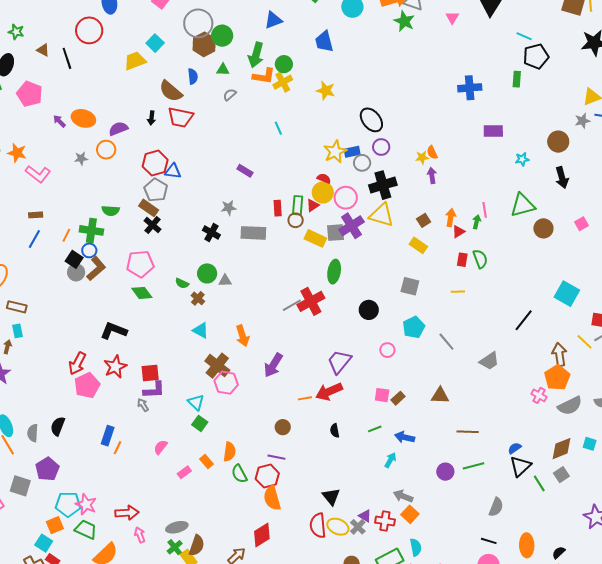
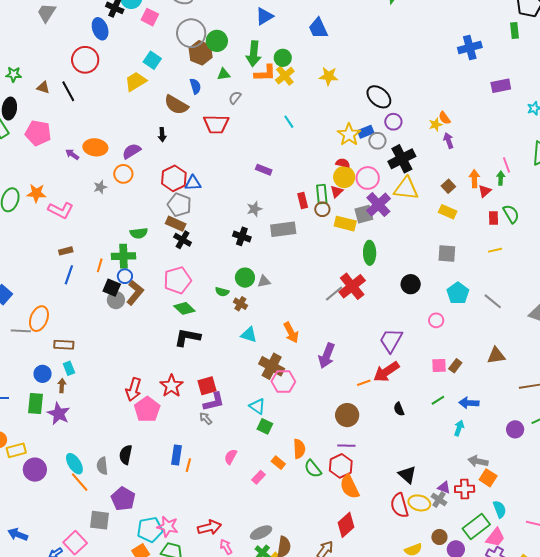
red trapezoid: (180, 117) -> (216, 124), moved
black L-shape: (114, 331) -> (187, 337), moved
brown circle: (283, 427) -> (347, 415), size x1.5

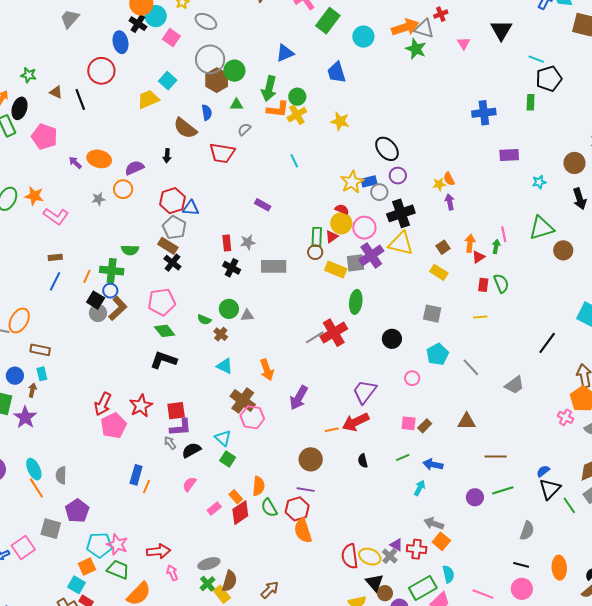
red rectangle: (303, 201) -> (227, 243), moved
black semicircle: (126, 455) -> (191, 450), moved, turned 42
black triangle: (407, 475) -> (375, 582), moved
red diamond: (346, 525) -> (240, 513), moved

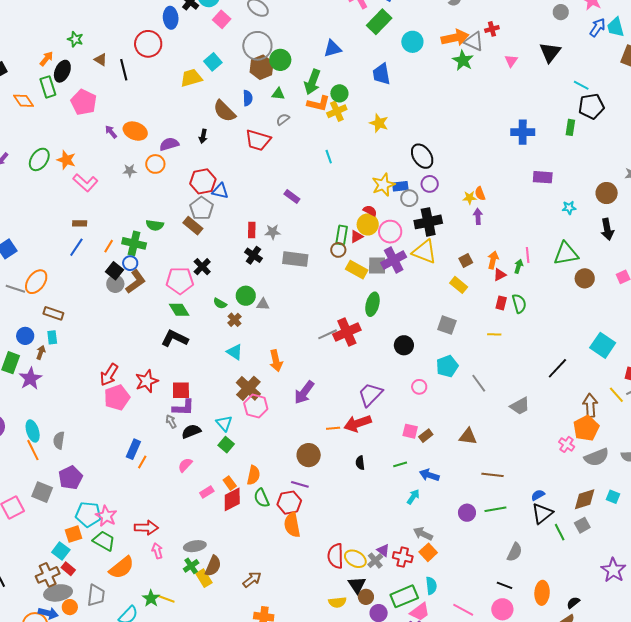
black cross: (172, 263) -> (202, 267), moved

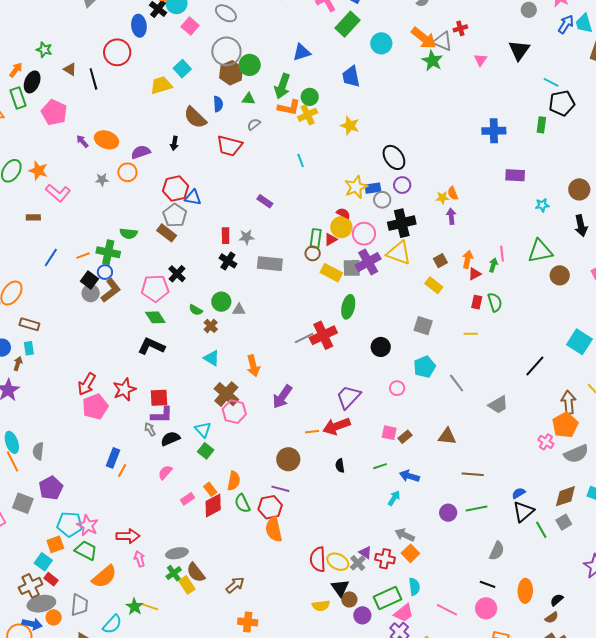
orange arrow: (455, 38) -> (424, 38), turned 52
brown rectangle: (80, 223) -> (33, 217), moved
orange line: (109, 246) -> (83, 256), turned 40
brown semicircle: (213, 566) -> (196, 573), turned 120

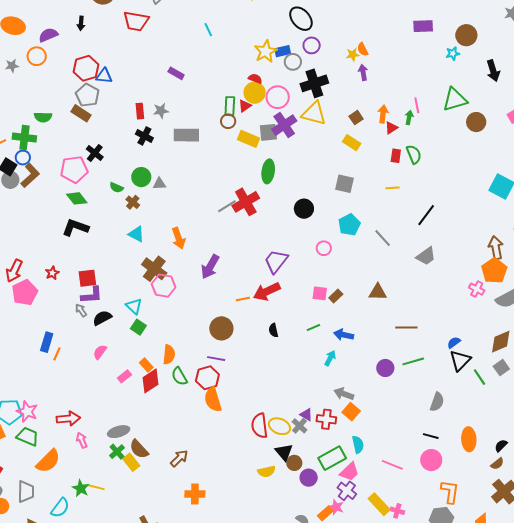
brown circle: (579, 189) -> (466, 35), moved
black line: (535, 366) -> (426, 215), moved
red star: (124, 390) -> (52, 273), size x0.6

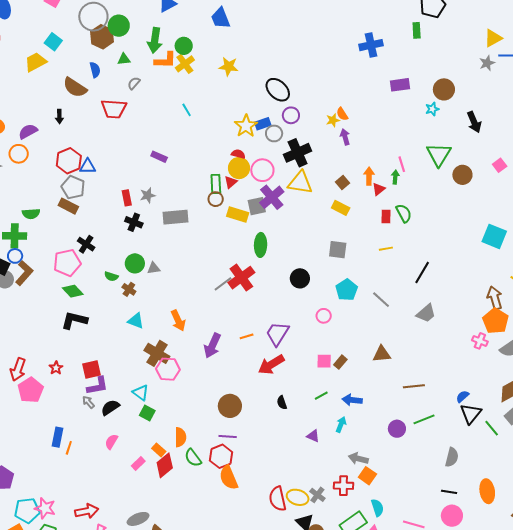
green triangle: (455, 99) -> (439, 155), turned -36
orange line: (243, 299) -> (247, 336), moved
purple triangle: (306, 415) -> (313, 436), moved

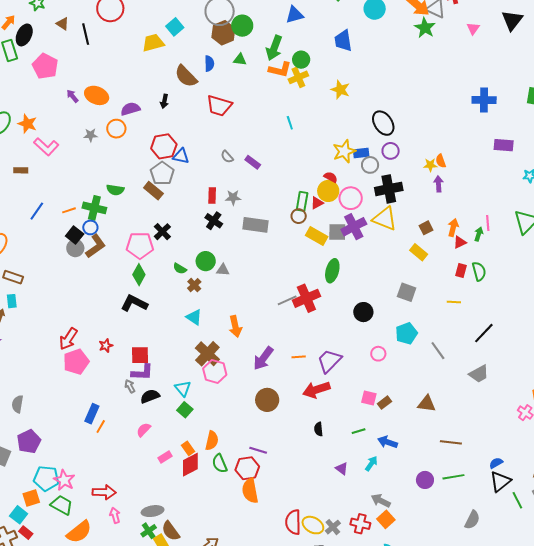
gray semicircle: (134, 83) -> (227, 157), moved, turned -96
green diamond: (73, 291) -> (139, 275), turned 60
brown circle: (230, 406) -> (267, 400), moved

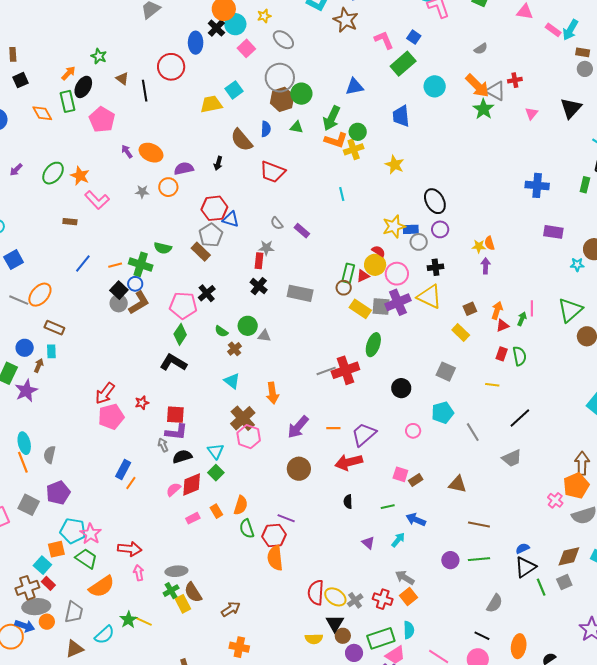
black cross: (389, 189) -> (436, 267), size x0.6
gray star: (233, 198) -> (266, 248), moved
red diamond: (190, 465) -> (192, 485), moved

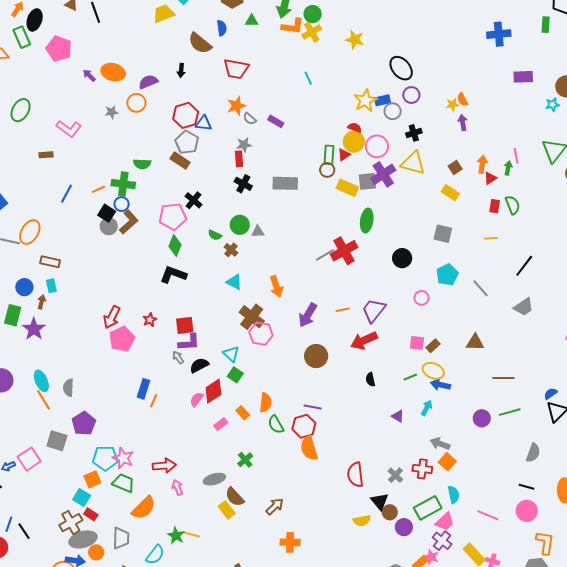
orange star: (80, 176) -> (236, 106), moved, turned -30
green cross: (171, 591) -> (245, 460), moved
yellow ellipse: (335, 597) -> (433, 371), moved

